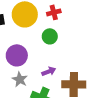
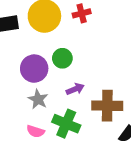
green circle: (50, 36) -> (62, 58), moved

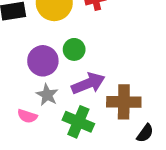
purple arrow: (75, 89) -> (88, 84), size x1.6
pink semicircle: (35, 131) -> (27, 116), moved

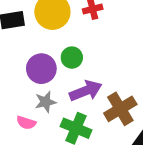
gray star: (47, 95) -> (46, 102), turned 30
brown cross: (124, 102) -> (120, 109), turned -32

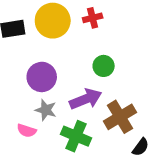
green circle: (72, 58) -> (104, 66), moved
gray star: (46, 102) -> (46, 110), turned 30

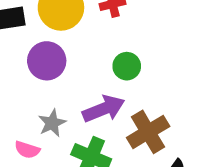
purple circle: (42, 77) -> (47, 61), moved
gray star: (46, 110) -> (52, 123), turned 30

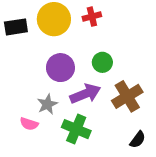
purple circle: (47, 61) -> (60, 68), moved
brown cross: (148, 132) -> (127, 96), moved

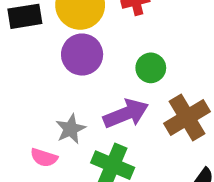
purple circle: (60, 68) -> (82, 55), moved

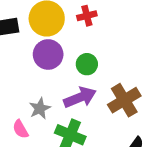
green circle: (151, 68) -> (87, 64), moved
pink semicircle: (44, 158) -> (20, 129), turned 42

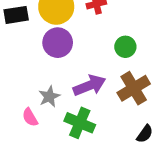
green circle: (87, 64) -> (125, 47), moved

